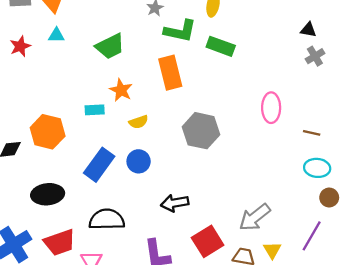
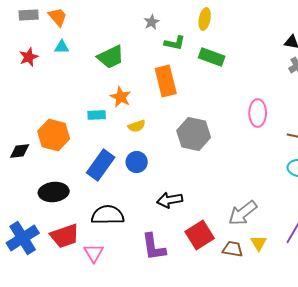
green L-shape: (180, 31) -> (175, 43), size x0.7

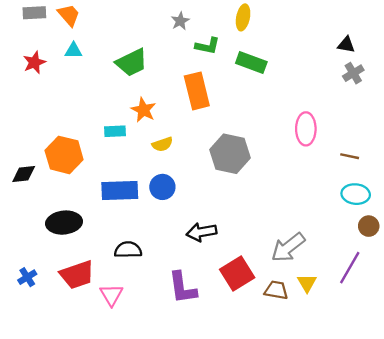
blue rectangle: (101, 165) -> (120, 191), turned 52
black semicircle: (108, 215) -> (128, 250), size x0.7
blue cross: (23, 238) -> (27, 277), size x0.5

